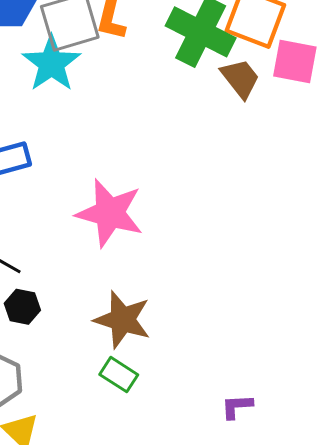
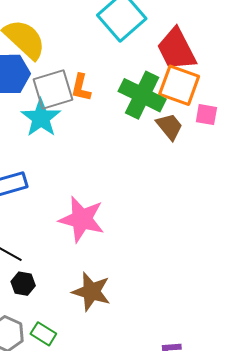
pink square: (295, 62) -> (206, 115), size x0.7
green rectangle: (119, 375) -> (43, 334), moved

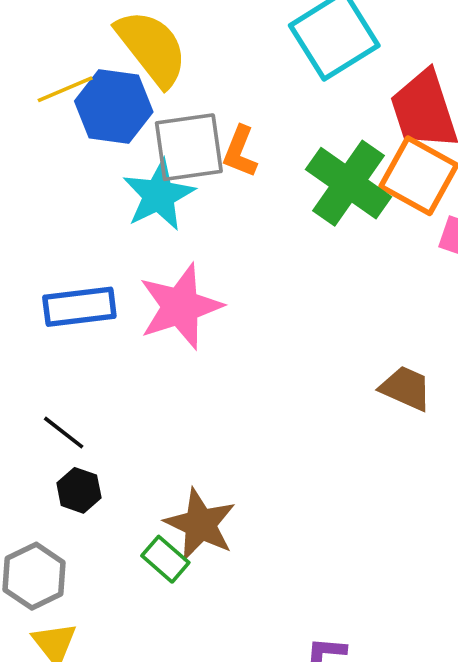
brown trapezoid: (169, 127) -> (406, 388), moved, turned -36
pink star: (82, 219) -> (180, 307), moved, turned 30
green rectangle: (43, 334) -> (165, 559), moved

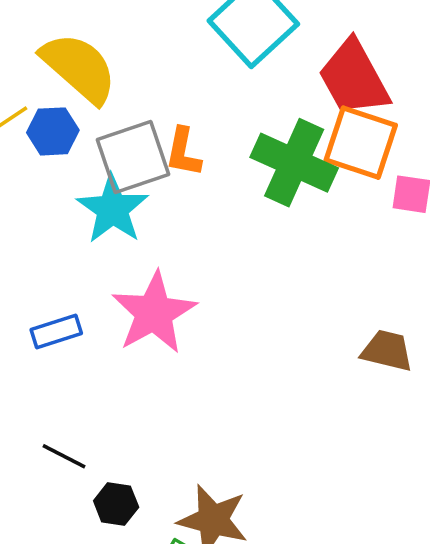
blue hexagon: (114, 107) -> (53, 131), size x0.7
blue rectangle: (79, 307) -> (56, 332), size x0.7
black hexagon: (79, 490) -> (116, 504), moved

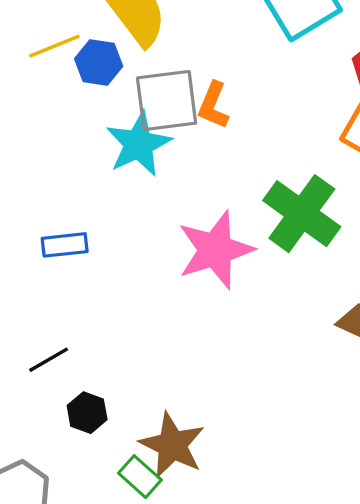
green cross: (294, 163) -> (302, 214), moved
pink star: (154, 313) -> (215, 250), moved
black line: (64, 456) -> (49, 360), turned -69

